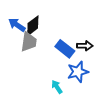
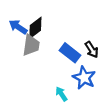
black arrow: (85, 46) -> (92, 50), turned 56
blue star: (78, 72) -> (84, 78), turned -30

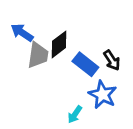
black diamond: (35, 28) -> (59, 44), moved
cyan arrow: (61, 94) -> (75, 114), turned -112

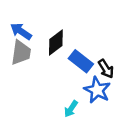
gray trapezoid: (38, 55) -> (21, 53), moved
black arrow: (112, 60) -> (106, 69), moved

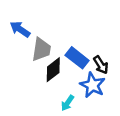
black diamond: (56, 43) -> (53, 70), moved
gray trapezoid: (21, 53) -> (41, 49), moved

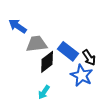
gray trapezoid: (41, 49) -> (37, 44), turned -105
cyan arrow: (68, 103) -> (44, 92), moved

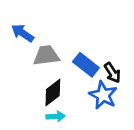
black diamond: (47, 62) -> (53, 93), moved
cyan arrow: (44, 92) -> (56, 116), turned -128

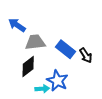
black diamond: (53, 93) -> (28, 66), moved
blue star: (103, 95) -> (57, 81), moved

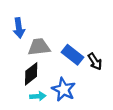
blue arrow: (17, 25) -> (19, 28), turned -132
cyan arrow: (42, 89) -> (38, 96), moved

